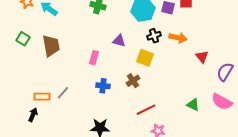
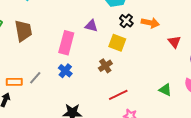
black cross: (154, 36) -> (126, 21), turned -32
pink rectangle: (94, 58) -> (66, 43), size x1.6
blue cross: (103, 86) -> (65, 71), moved, turned 32

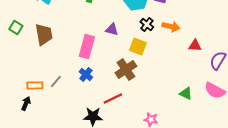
red triangle: (174, 42) -> (195, 45), turned -48
brown cross: (105, 66) -> (126, 69), size x1.5
red line: (118, 95) -> (113, 98), moved

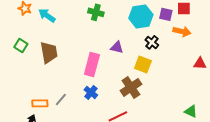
orange arrow: (171, 26) -> (182, 31), moved

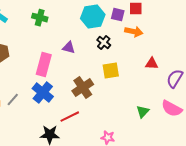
green cross: (96, 12) -> (40, 18), moved
yellow square: (143, 64) -> (111, 71), moved, turned -30
blue cross: (91, 92) -> (43, 93), size x1.5
green triangle: (191, 111) -> (143, 112), turned 48

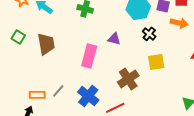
blue cross: (43, 93) -> (88, 96), moved

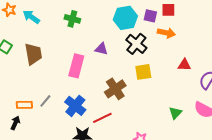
black cross: (149, 34) -> (136, 44), size x1.5

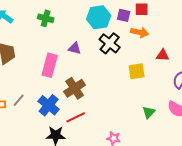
red triangle: (184, 65) -> (163, 55), moved
yellow square: (143, 72) -> (137, 71), moved
brown cross: (115, 89) -> (75, 88), moved

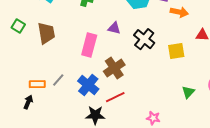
black cross: (110, 43) -> (144, 39), moved

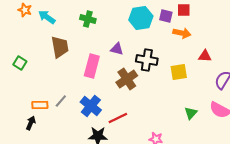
green square: (18, 26) -> (20, 63), moved
brown trapezoid: (46, 33) -> (60, 47), moved
black cross: (144, 39) -> (147, 60), turned -30
brown cross: (114, 68) -> (127, 79), moved

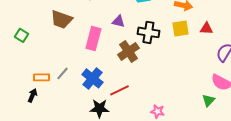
brown trapezoid: (60, 47) -> (61, 19), turned 120
yellow square: (179, 72) -> (180, 28), moved
green triangle: (191, 113) -> (208, 100), moved

